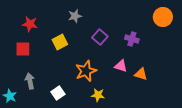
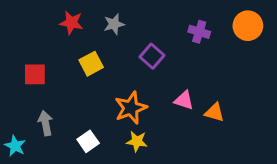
red star: (30, 24) -> (71, 23), moved
purple cross: (132, 39) -> (199, 32), moved
yellow star: (98, 95) -> (137, 141), moved

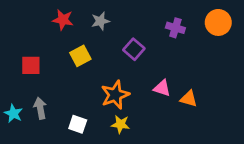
white square: (88, 141) -> (78, 124), turned -36
cyan star: (15, 146) -> (13, 114), moved

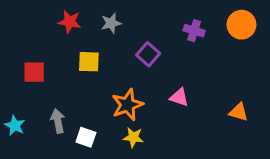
yellow square: (80, 56) -> (89, 62), turned 30
orange triangle: (189, 99) -> (239, 112), moved
gray arrow: (40, 108) -> (58, 121), moved

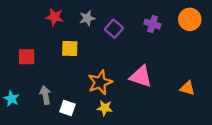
purple square: (148, 54) -> (114, 29), moved
pink triangle: (179, 97) -> (141, 76), size x1.5

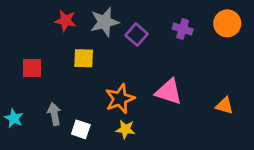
gray star: (87, 18) -> (105, 22), size x1.5

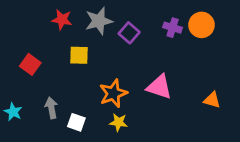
orange circle: (227, 23) -> (202, 25), moved
red square: (32, 68) -> (30, 64), turned 36

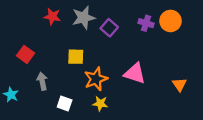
yellow square: (79, 55) -> (76, 57), moved
orange triangle: (212, 100) -> (179, 85), turned 40
gray arrow: (51, 108) -> (42, 81), moved

